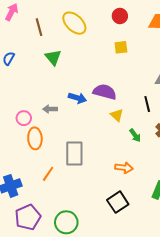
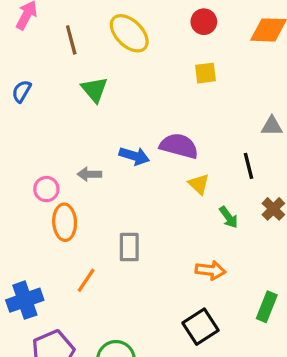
gray rectangle: (74, 154) -> (129, 247), size x0.7

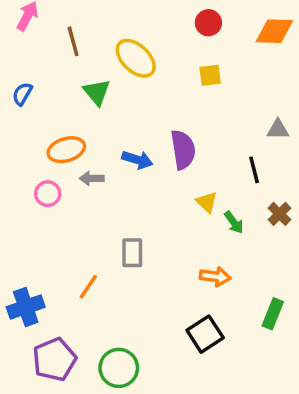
yellow ellipse: (129, 33) -> (136, 58), moved
purple semicircle: (179, 146) -> (183, 150), turned 66
yellow triangle: (199, 184) -> (207, 202), moved
orange ellipse: (65, 222) -> (66, 150), moved, turned 76

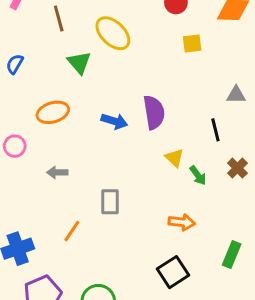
yellow square: (210, 75) -> (192, 44), moved
gray arrow: (92, 178) -> (57, 172), moved
pink circle: (48, 194) -> (15, 146), moved

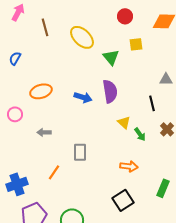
green triangle: (79, 63) -> (111, 57), moved

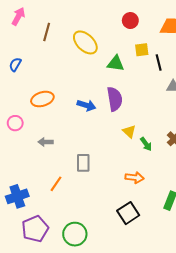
brown line: (45, 27) -> (47, 32), turned 30
green triangle: (111, 57) -> (116, 63), turned -42
black line: (152, 103) -> (159, 62), moved

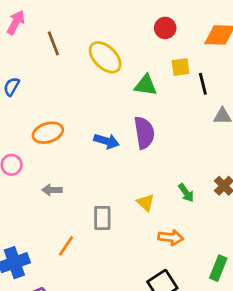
brown line: (47, 32) -> (53, 43), turned -36
yellow triangle: (129, 131) -> (146, 203), moved

